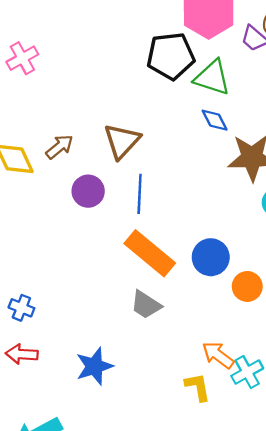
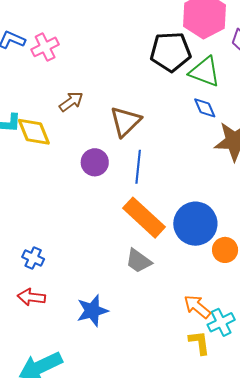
brown arrow: (59, 147) -> (71, 102), moved
blue circle: (211, 257) -> (195, 224), size x1.4
yellow L-shape: (198, 387) -> (199, 343), moved

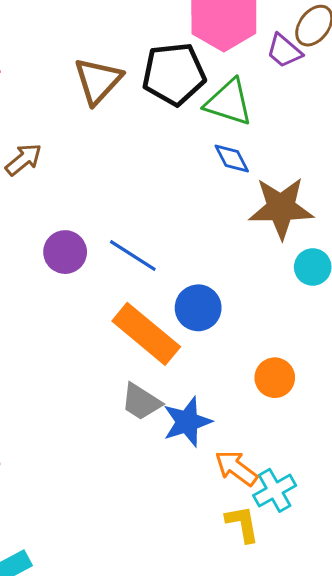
brown triangle: (125, 121) -> (98, 81), moved
blue line: (138, 167) -> (133, 256), turned -60
blue circle: (195, 224) -> (198, 308), moved, size x0.7
blue star: (92, 311) -> (187, 422), moved

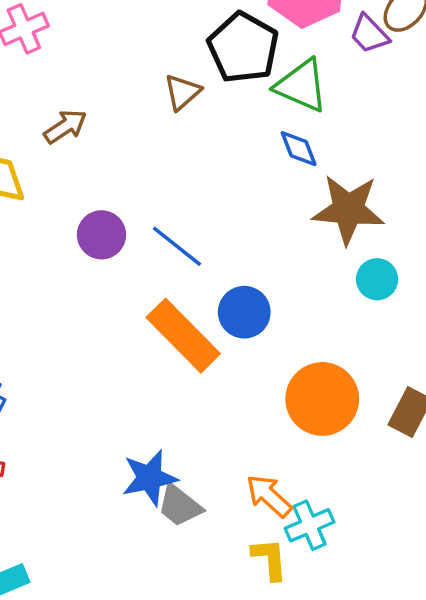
black pentagon: (174, 74) -> (243, 48), turned 30
brown triangle: (98, 81) -> (182, 92), moved, size x0.7
orange circle: (275, 378) -> (322, 399), size x1.6
gray trapezoid: (141, 402) -> (180, 506), moved
blue star: (187, 422) -> (150, 478), moved

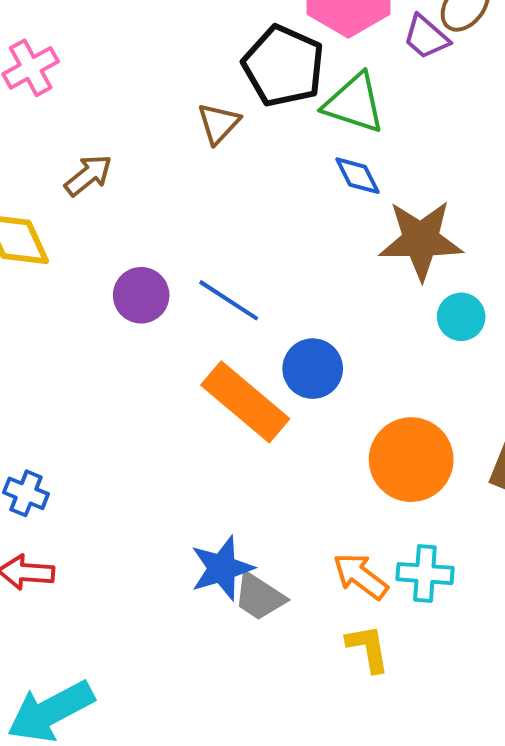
cyan cross: (310, 525) -> (425, 574), moved, turned 33

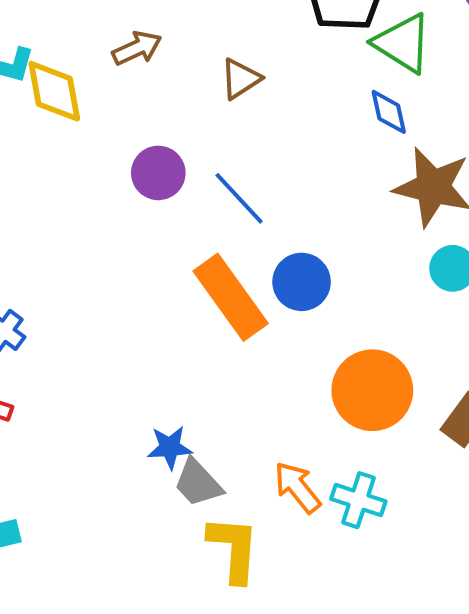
brown triangle: (219, 123) -> (241, 79), moved
blue star: (222, 568) -> (170, 447), size x0.7
yellow L-shape: (368, 648) -> (234, 549), moved, size x1.4

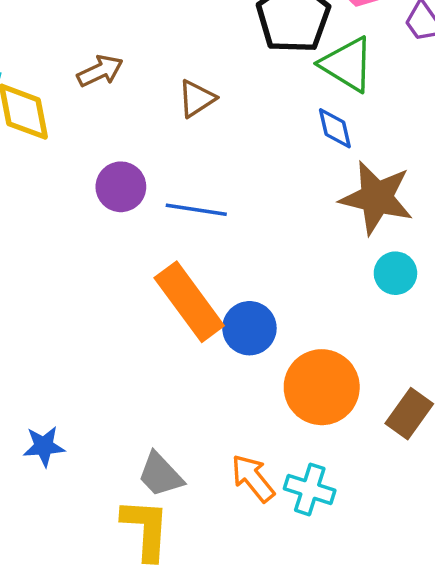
blue line: (239, 198) -> (196, 210), turned -38
blue circle: (302, 282) -> (249, 328), moved
blue star: (170, 447) -> (44, 446), moved
yellow L-shape: (234, 549) -> (146, 529), moved

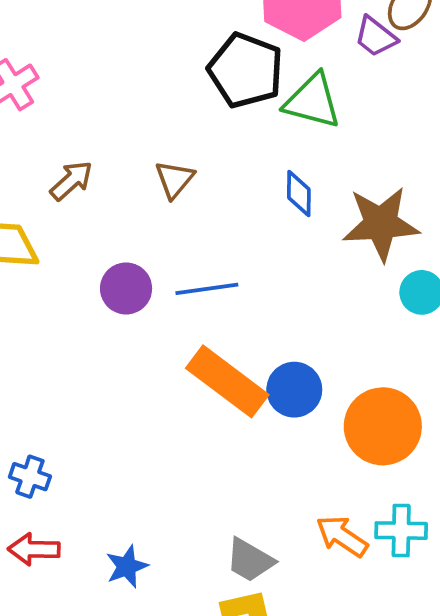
blue diamond: (335, 128) -> (299, 193), moved, turned 30

